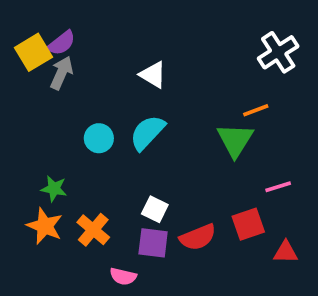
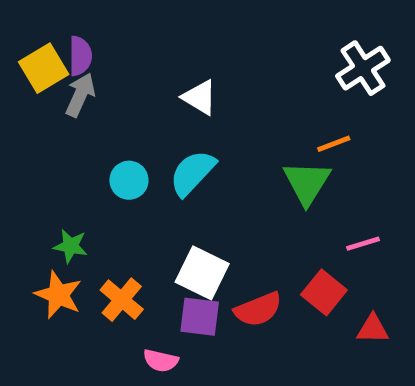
purple semicircle: (61, 43) -> (80, 56), turned -52
white square: (155, 209) -> (202, 273), size x1.5
red square: (248, 224) -> (324, 292), turned -32

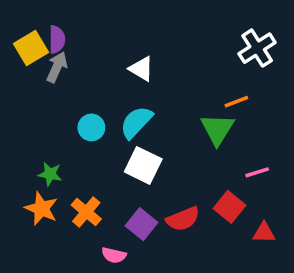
white square: (202, 273) -> (143, 165), moved
purple square: (200, 317) -> (141, 224), turned 32

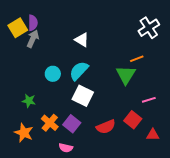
orange star: (41, 209) -> (24, 133), moved
purple square: (141, 224) -> (72, 124), moved

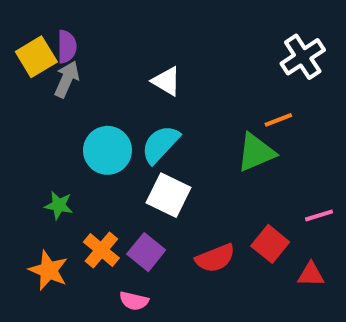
cyan circle: (53, 74) -> (107, 150), size x1.5
green triangle: (126, 75) -> (256, 152), turned 35
pink line: (149, 100) -> (319, 215), moved

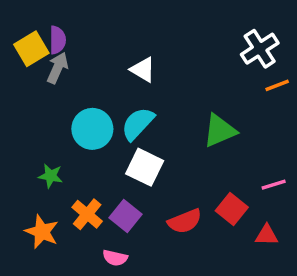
orange line: (278, 120) -> (277, 85), moved

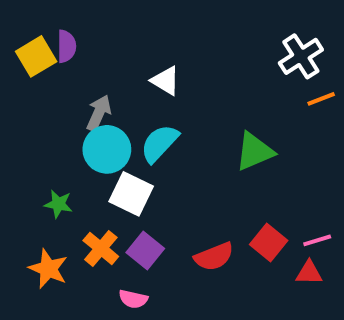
gray arrow: (58, 68) -> (99, 113), moved
white square: (145, 167) -> (131, 194), moved
pink line: (274, 185) -> (317, 240), moved

